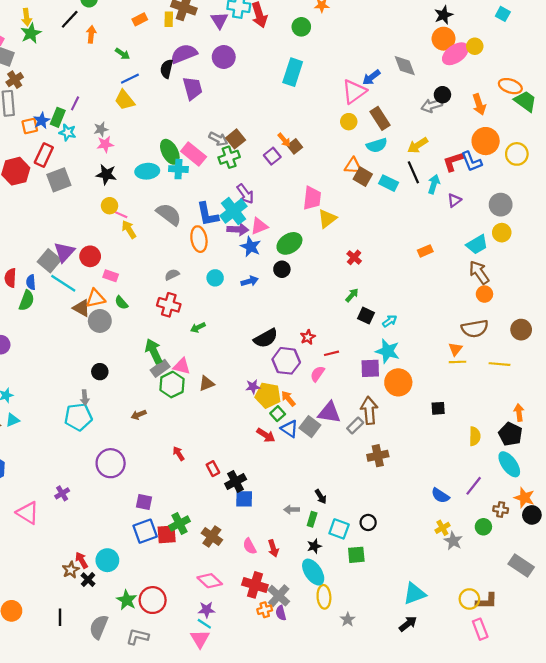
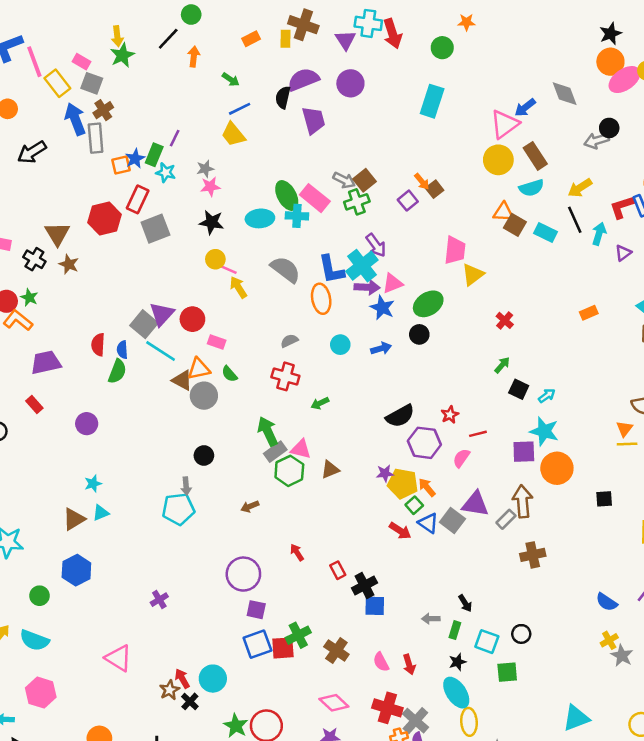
yellow circle: (349, 122) -> (498, 160), size x1.5
purple circle: (111, 463) -> (243, 574), moved
pink triangle: (28, 513) -> (119, 658), moved

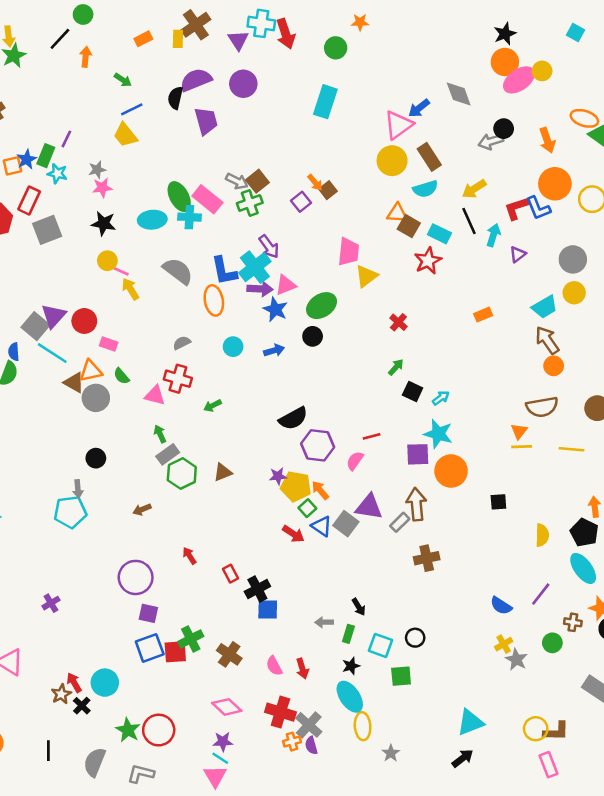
brown cross: (303, 25) -> (196, 25), turned 36
red star: (450, 415) -> (428, 261), moved, size x1.5
green arrow: (268, 431) -> (160, 434), size x0.6
pink triangle: (301, 449) -> (155, 395), moved

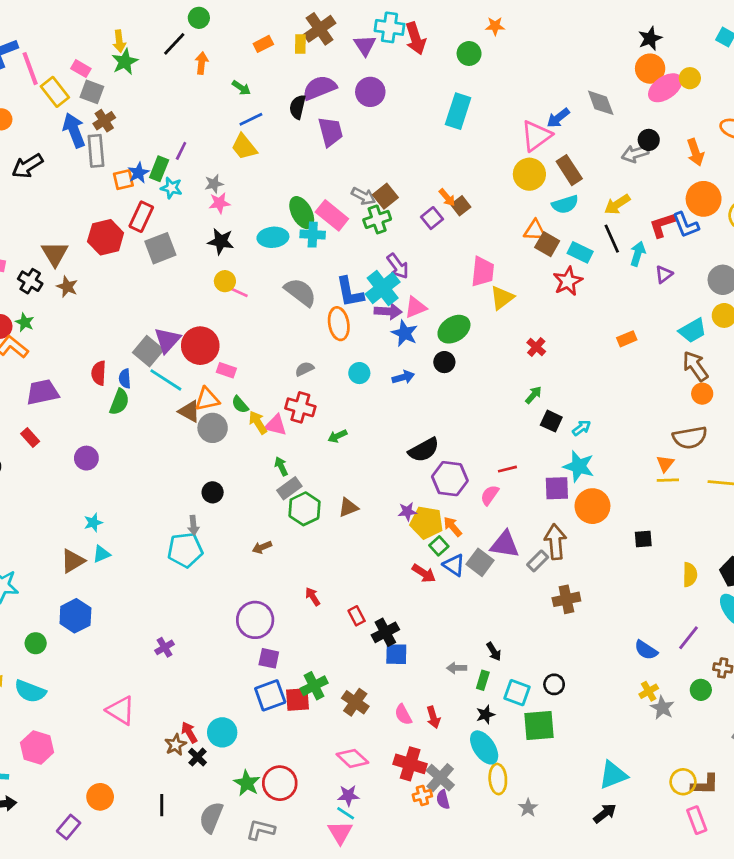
yellow arrow: (130, 289) -> (258, 422), moved
red circle: (84, 321) -> (200, 346), size x1.4
green square: (401, 676) -> (539, 726), size x1.4

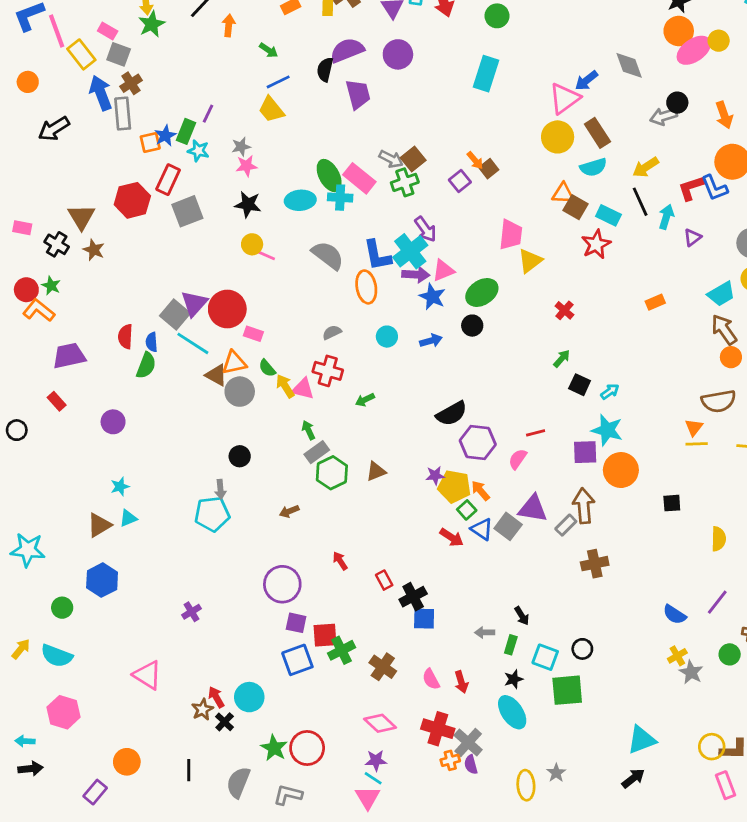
red square: (298, 699) -> (325, 635), moved
yellow ellipse: (498, 779) -> (526, 785), moved

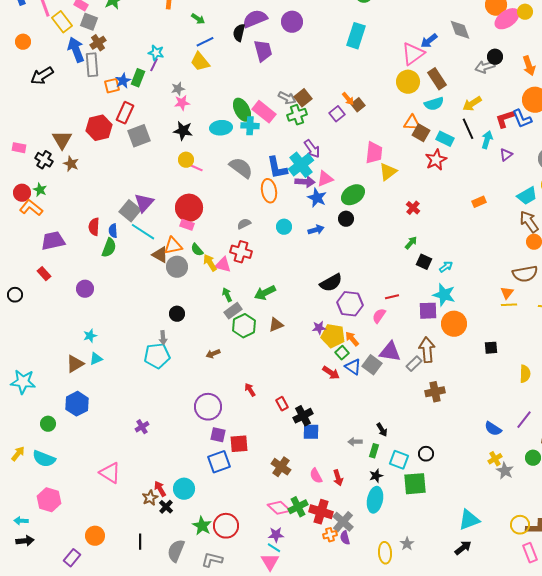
cyan star: (198, 151) -> (156, 53), moved
red circle: (227, 309) -> (189, 208), moved
green arrow: (365, 400) -> (265, 293), moved, size x1.5
green cross: (342, 650) -> (298, 507), moved
cyan ellipse: (512, 712) -> (375, 500), turned 45

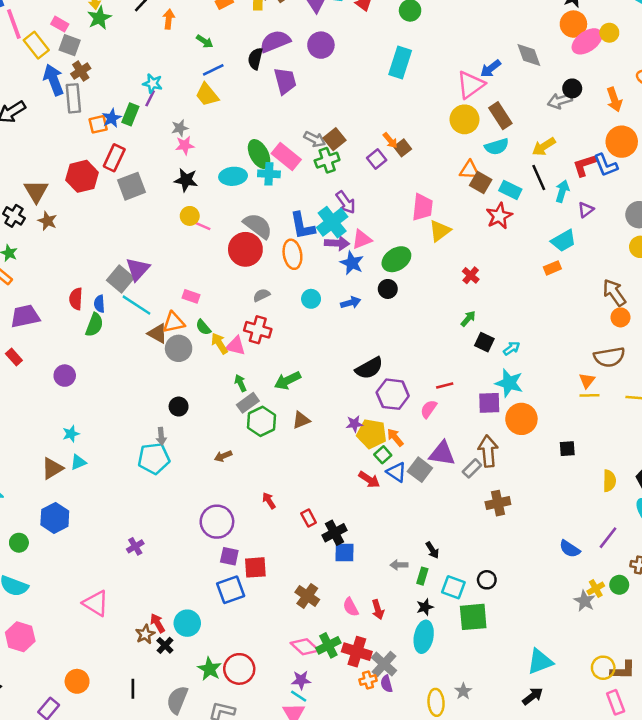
cyan trapezoid: (527, 196) -> (564, 241), moved
red circle: (189, 208) -> (245, 249), moved
yellow cross: (495, 459) -> (596, 588), moved

